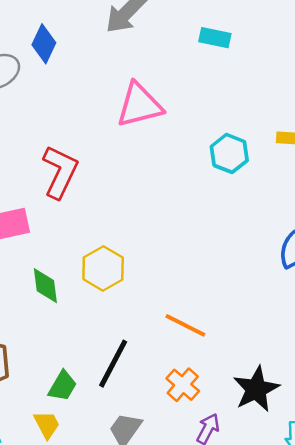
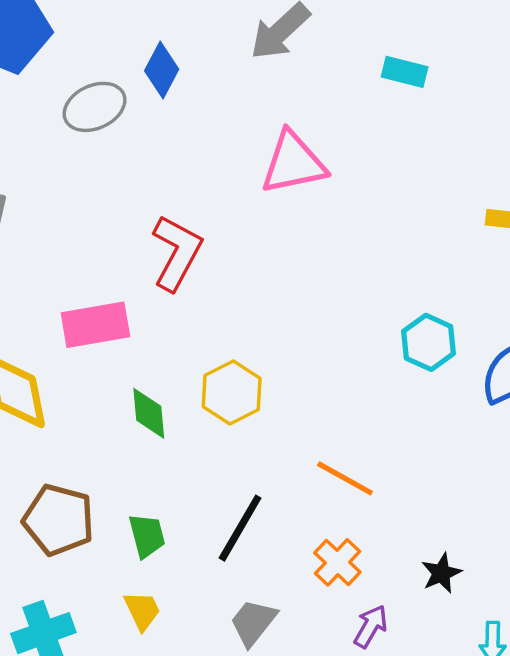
cyan hexagon: (229, 153) -> (429, 342), moved
green trapezoid: (62, 386) -> (147, 536), moved, turned -48
black star: (256, 389) -> (441, 573), size x0.6

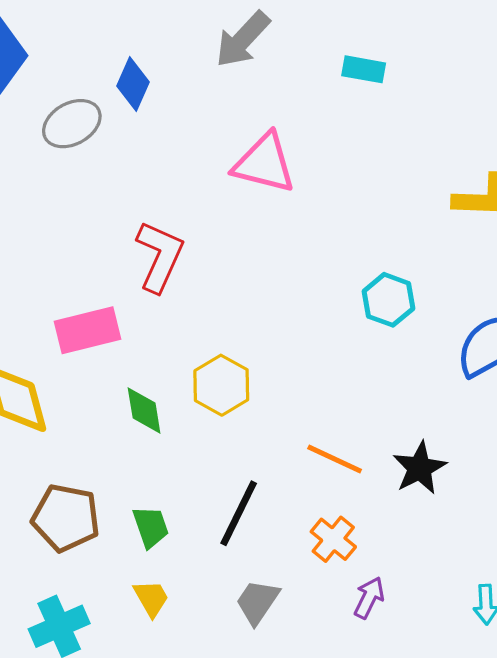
pink triangle: (293, 163) -> (264, 163), turned 30
cyan hexagon: (429, 342) -> (389, 300), moved
black star: (441, 573) -> (420, 468), moved, size x1.4

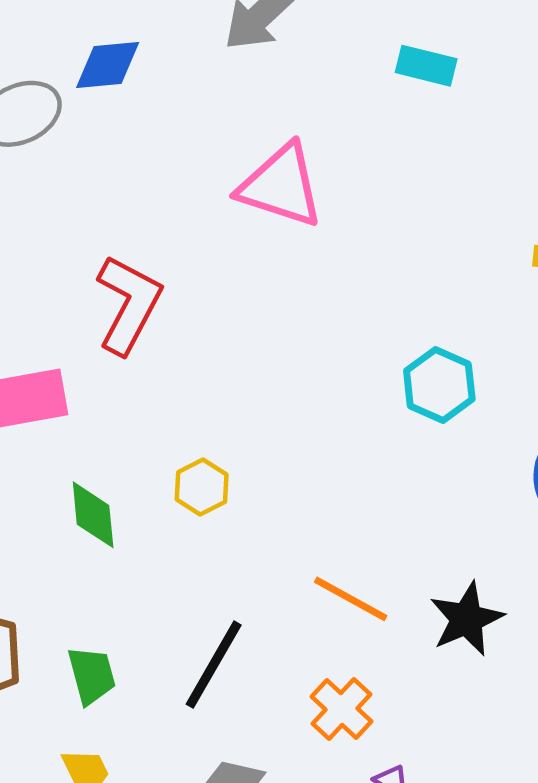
blue diamond: (133, 84) -> (108, 65), turned 57
yellow hexagon: (221, 385) -> (202, 487), size x0.7

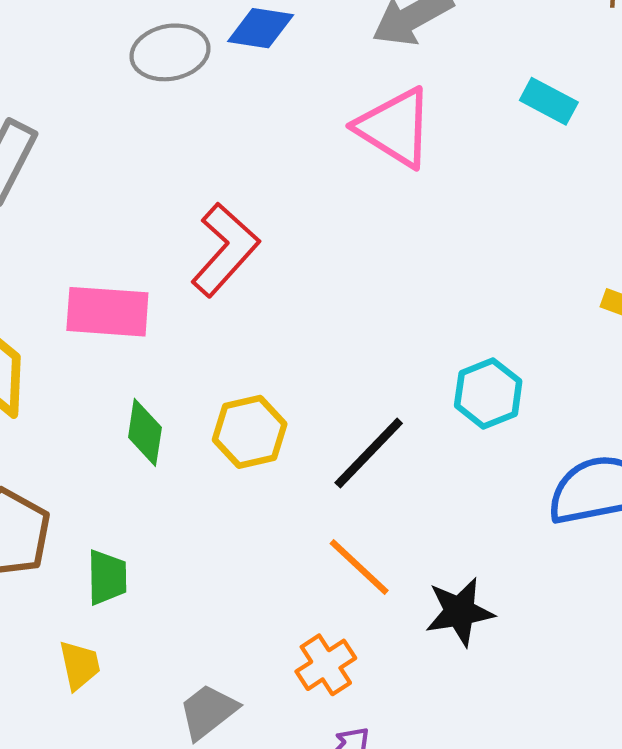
pink triangle: (281, 186) -> (395, 128), moved
yellow hexagon: (202, 487) -> (250, 432), size x1.4
black line: (214, 665) -> (369, 453), moved

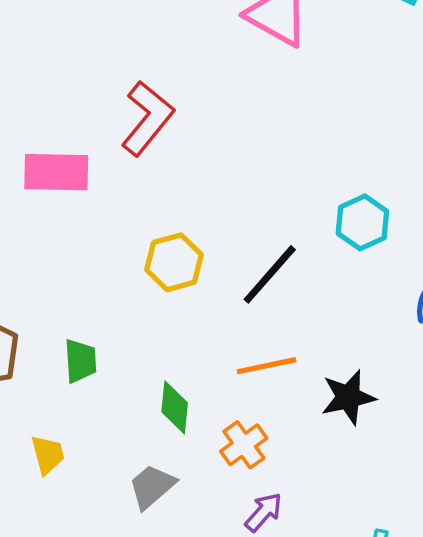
green diamond: (145, 432) -> (175, 407), moved
orange line: (359, 567) -> (267, 366), turned -52
green trapezoid: (107, 577) -> (80, 361), moved

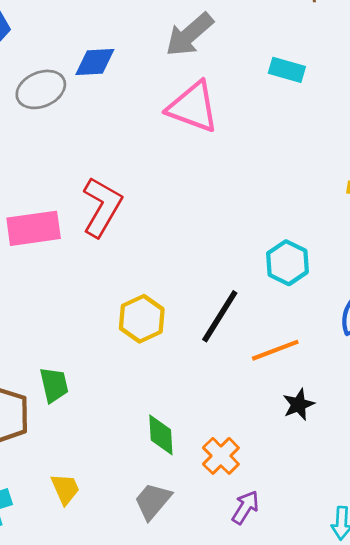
pink rectangle: (56, 172) -> (34, 228), moved
green trapezoid: (80, 361) -> (54, 385), moved
orange line: (267, 366) -> (275, 350), moved
black star: (348, 397) -> (299, 405), size x0.7

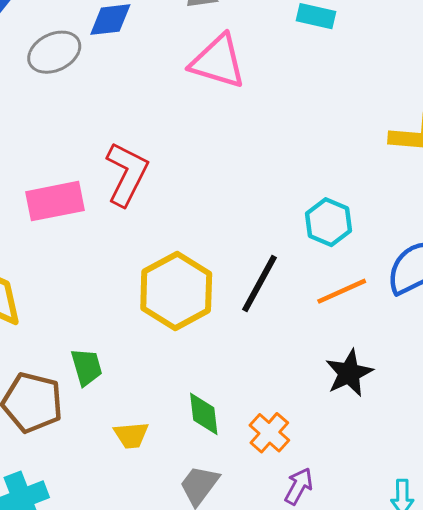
yellow hexagon: (142, 319) -> (176, 291), size x1.5
orange line: (275, 350) -> (342, 291), moved
black star: (299, 405) -> (349, 373), size x1.4
yellow trapezoid: (65, 489) -> (131, 435), moved, turned 112

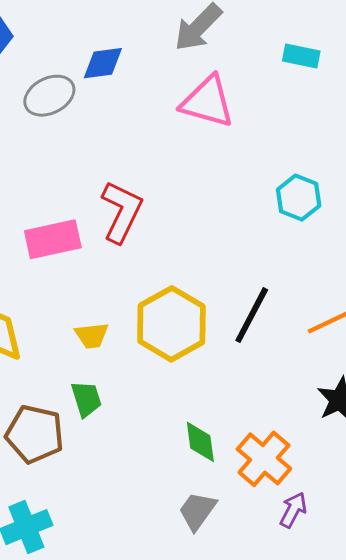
cyan hexagon: (328, 222) -> (299, 198), moved
orange cross: (269, 433) -> (264, 459), size x1.4
yellow trapezoid: (131, 435) -> (92, 336), moved

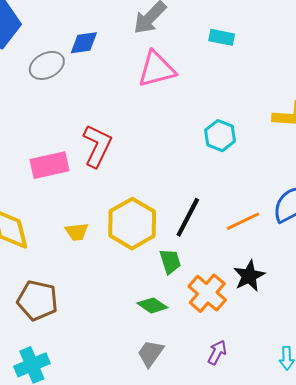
pink triangle: (207, 102) -> (157, 69), turned -30
green trapezoid: (86, 399) -> (170, 261), moved
green diamond: (200, 442) -> (152, 305), turned -48
orange cross: (264, 459) -> (207, 293), moved

